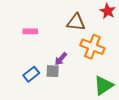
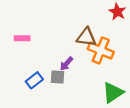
brown triangle: (76, 22) -> (86, 37), moved
pink rectangle: (30, 31) -> (22, 38), moved

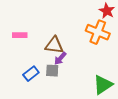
brown triangle: (86, 37) -> (54, 45), moved
orange cross: (101, 50) -> (98, 32), moved

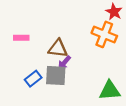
gray square: (52, 71) -> (56, 75), size x1.5
green triangle: (103, 85) -> (110, 91), turned 30

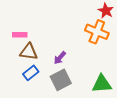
brown triangle: (58, 48) -> (29, 52), moved
gray square: (56, 75) -> (61, 80), moved, turned -30

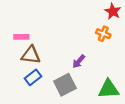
orange cross: (97, 32) -> (103, 34), size x0.6
purple arrow: (60, 58) -> (79, 61), moved

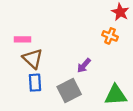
brown triangle: (31, 55) -> (33, 59), turned 36
blue rectangle: (33, 77) -> (35, 83), turned -56

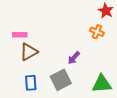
brown triangle: (33, 59) -> (29, 52), turned 48
blue rectangle: (35, 83) -> (31, 83), moved

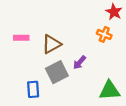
brown triangle: (29, 52) -> (51, 44), moved
gray square: (61, 80) -> (57, 72), moved

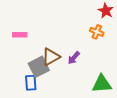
brown triangle: (51, 44) -> (51, 57), moved
gray square: (57, 72) -> (39, 67), moved

